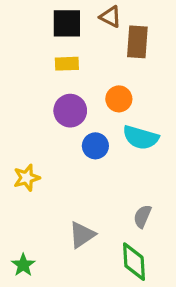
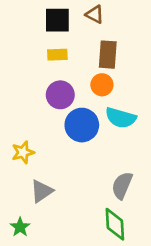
brown rectangle: (137, 42) -> (108, 55), moved
blue circle: (95, 146) -> (82, 125), size x1.5
gray semicircle: (142, 216) -> (122, 185), size x1.4
gray triangle: (82, 235) -> (42, 191), moved

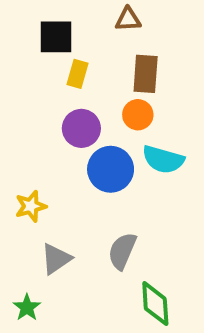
brown triangle: (95, 14) -> (128, 19), turned -30
black square: (57, 20) -> (56, 37), moved
yellow rectangle: (57, 55) -> (77, 74), turned -72
gray semicircle: (122, 185) -> (122, 251), moved

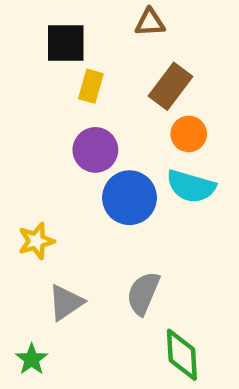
brown rectangle: (146, 74) -> (170, 86), turned 33
orange circle: (138, 115) -> (189, 134), moved

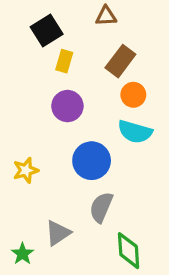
black square: (66, 43) -> (47, 31), turned -32
blue circle: (130, 198) -> (92, 161), moved
gray triangle: (66, 302) -> (58, 233), moved

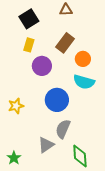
yellow rectangle: (64, 61) -> (29, 45), moved
brown rectangle: (120, 61) -> (65, 43), moved
gray triangle: (58, 233) -> (46, 145), moved

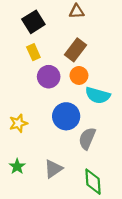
yellow rectangle: (29, 45) -> (33, 52), turned -40
orange circle: (83, 59) -> (79, 75), moved
gray semicircle: (63, 129) -> (87, 138), moved
green star: (14, 158) -> (17, 166), moved

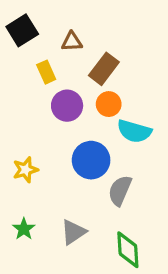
brown triangle: (77, 11) -> (72, 42), moved
black square: (33, 22) -> (22, 30), moved

